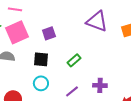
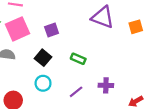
black square: (41, 59) -> (43, 58), turned 35
green rectangle: (74, 60) -> (78, 59), turned 64

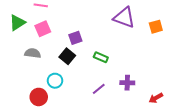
pink square: (17, 29) -> (43, 29), size x0.7
purple square: (52, 30) -> (75, 38), moved
cyan circle: (43, 83) -> (55, 81), moved

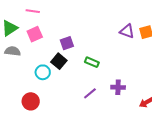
purple triangle: (124, 18) -> (127, 31), moved, size x0.7
gray semicircle: (33, 53) -> (13, 51), moved
cyan circle: (55, 81) -> (43, 72), moved

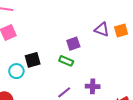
purple square: (67, 43) -> (73, 44), moved
black square: (59, 61) -> (33, 60), turned 35

